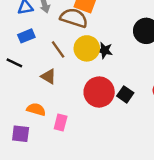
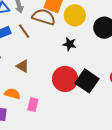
yellow circle: (87, 48) -> (75, 15), moved
brown line: (58, 49) -> (24, 31), moved
black square: (125, 94) -> (87, 81), size x1.6

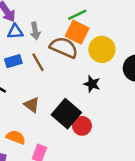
red circle: (65, 79) -> (82, 126), size x0.6
black square: (87, 81) -> (66, 114), moved

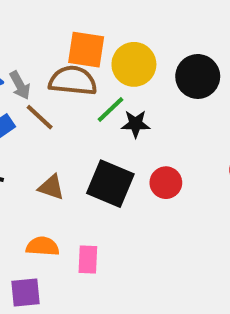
green line: (77, 15) -> (110, 109), moved
gray arrow: (35, 31) -> (20, 85), moved
red circle: (82, 126) -> (166, 183), moved

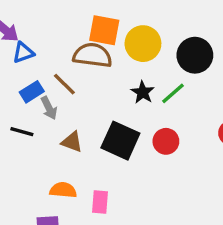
gray arrow: (20, 85) -> (49, 108), moved
green line: (110, 109) -> (173, 93), moved
black star: (136, 124) -> (143, 92), turned 30

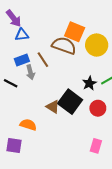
black star: (143, 92) -> (89, 83), moved
brown triangle: (72, 142) -> (53, 107), moved
pink rectangle: (100, 202) -> (96, 146), moved

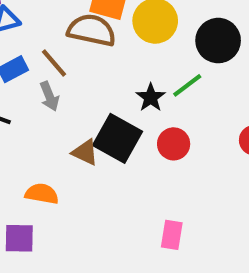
gray arrow: (30, 72) -> (49, 96), moved
pink rectangle: (96, 146) -> (172, 235), moved

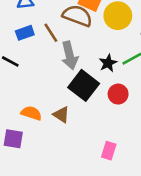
gray arrow: (49, 96) -> (70, 55), moved, size x1.5
brown triangle: (85, 152) -> (61, 115), moved

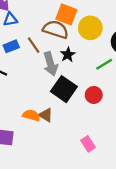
black star: (108, 63) -> (68, 55), moved
orange semicircle: (31, 113) -> (31, 115), moved
pink rectangle: (109, 151) -> (88, 144), turned -48

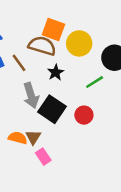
gray arrow: (51, 64) -> (31, 95), moved
brown triangle: (46, 115) -> (33, 137), turned 32
pink rectangle: (88, 144) -> (43, 157), moved

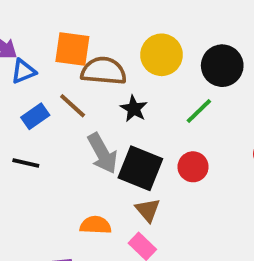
orange square: (53, 29) -> (72, 49), moved
brown triangle: (33, 137) -> (148, 210), moved

